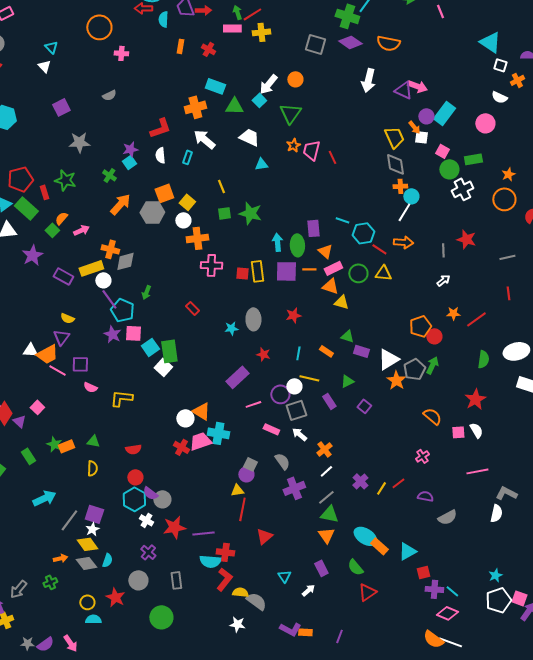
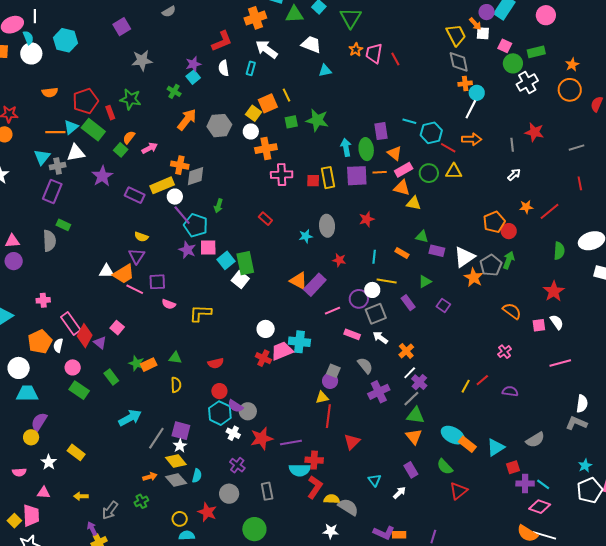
orange square: (164, 193) -> (268, 103), moved
orange triangle: (201, 411) -> (298, 281), moved
purple cross: (360, 481) -> (419, 382), moved
gray L-shape: (506, 493) -> (576, 423), moved
gray semicircle: (447, 517) -> (535, 440), moved

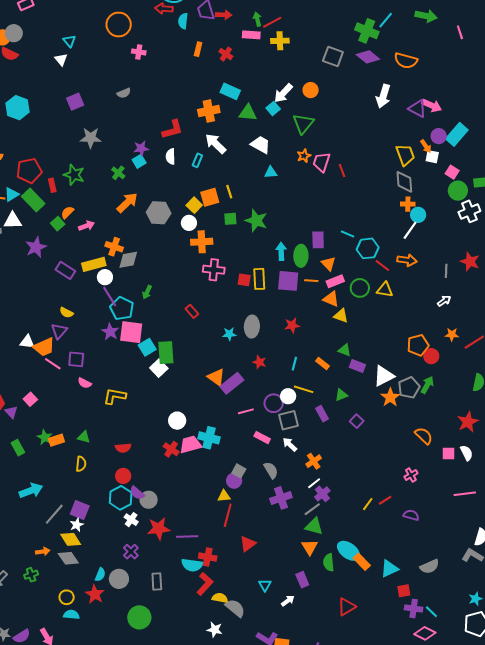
pink square: (208, 247) -> (131, 332), size x1.4
green semicircle: (445, 467) -> (329, 562), moved, turned 30
cyan semicircle: (197, 476) -> (100, 575), moved

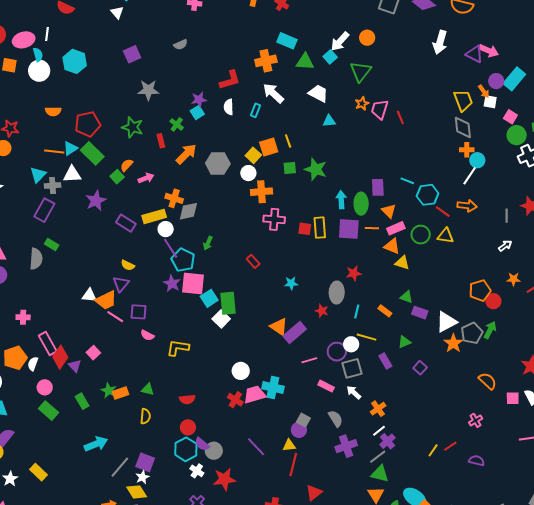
red rectangle: (52, 185) -> (161, 141), moved
gray ellipse: (252, 327) -> (337, 293), moved
purple line: (187, 537) -> (256, 447), moved, turned 50

